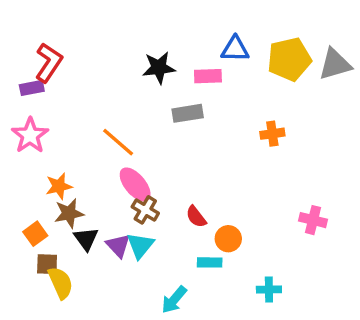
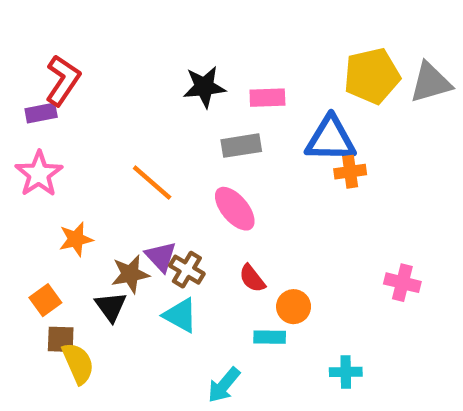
blue triangle: (235, 49) -> (331, 139), moved, size x1.4
pink ellipse: (135, 185) -> (235, 209), moved
brown star: (69, 213) -> (130, 274), moved
purple triangle: (118, 245) -> (161, 257), moved
cyan triangle: (140, 245) -> (180, 315), turned -40

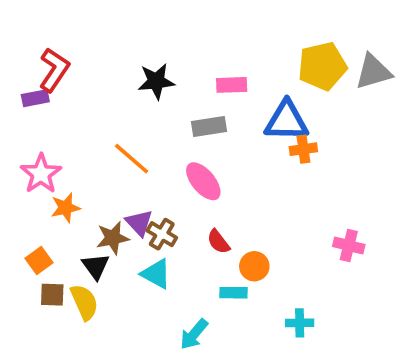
black star: (204, 87) -> (156, 81), moved
pink star: (39, 174) -> (41, 174), moved
yellow semicircle: (78, 363) -> (84, 302), moved

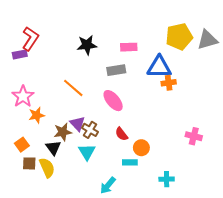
cyan triangle: (156, 274) -> (87, 152), turned 30

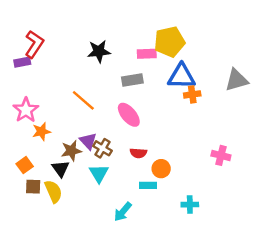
yellow pentagon: (179, 37) -> (169, 42), moved
gray triangle: (207, 40) -> (237, 80), moved
red semicircle: (121, 134) -> (138, 153), turned -48

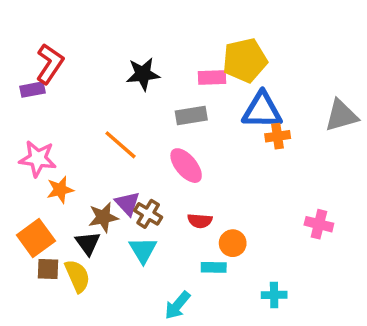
pink star: (26, 110) -> (38, 159), turned -30
orange square: (25, 165) -> (36, 238), size x1.5

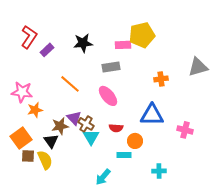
purple rectangle: (33, 90) -> (47, 50), moved, turned -32
blue triangle: (262, 110) -> (152, 115), moved
cyan triangle: (143, 250) -> (91, 137), moved

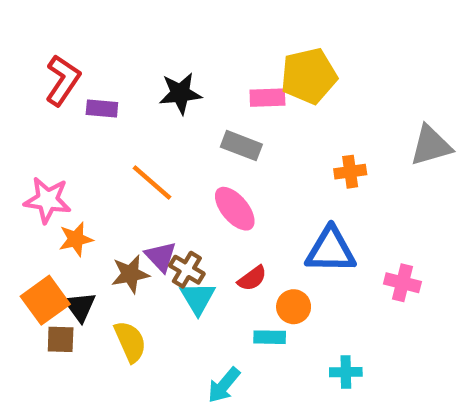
purple rectangle: (47, 50) -> (102, 109), turned 48
gray rectangle: (111, 67) -> (241, 146), turned 30
red semicircle: (116, 128) -> (252, 278), turned -40
black triangle: (51, 141) -> (80, 307), moved
yellow semicircle: (45, 160) -> (130, 342), moved

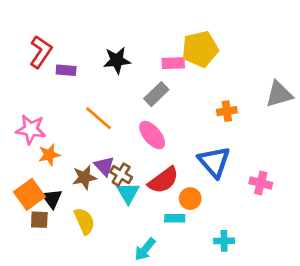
gray rectangle: (241, 146) -> (156, 94), turned -65
blue triangle: (331, 250) -> (214, 162), turned 48
red semicircle: (252, 278) -> (163, 180), size x1.6

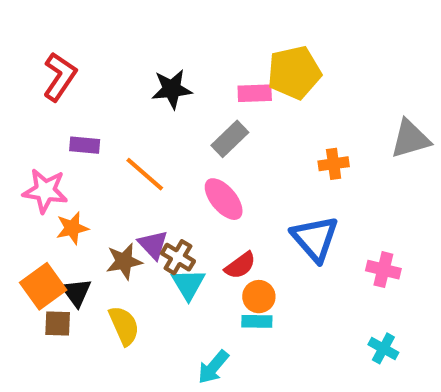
purple rectangle: (66, 70) -> (85, 145), moved
red semicircle: (163, 180) -> (240, 265), size x0.7
orange circle: (190, 199) -> (259, 297), moved
cyan cross: (224, 241) -> (383, 348), moved, turned 30

